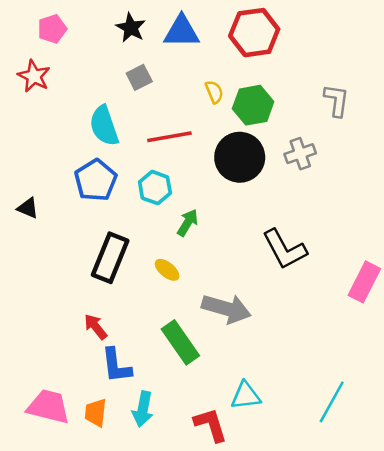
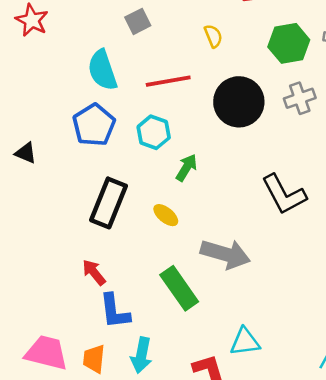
green hexagon: (253, 105) -> (289, 43), moved

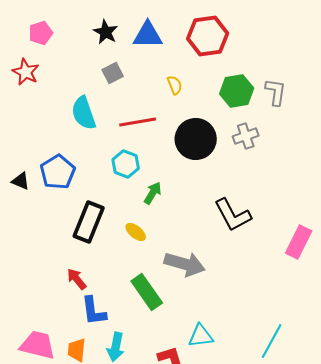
blue pentagon: (94, 125) -> (58, 172), moved

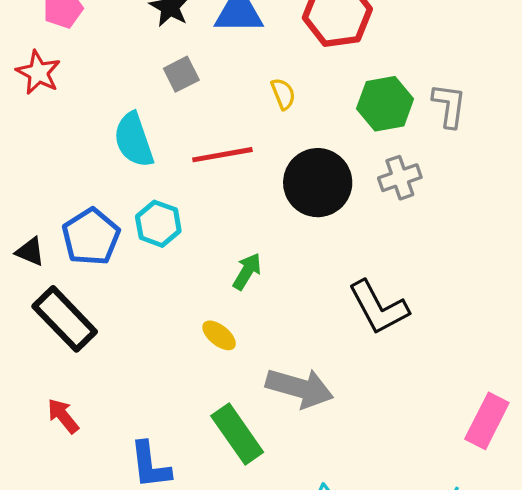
cyan hexagon: (126, 164) -> (158, 224), moved
black rectangle: (89, 222) -> (65, 319), moved, turned -66
pink rectangle: (299, 242) -> (487, 421), moved
red arrow: (77, 279) -> (63, 416), moved

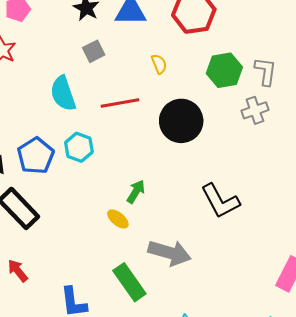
gray cross: (400, 178) -> (255, 110), moved
green arrow: (247, 271) -> (136, 192), moved

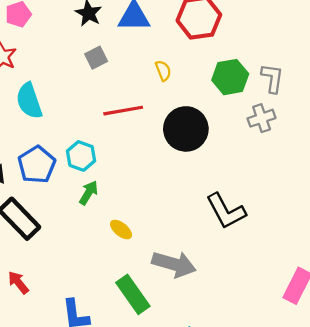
cyan semicircle: (63, 93) -> (29, 101), moved
green arrow: (136, 192) -> (89, 193), moved

